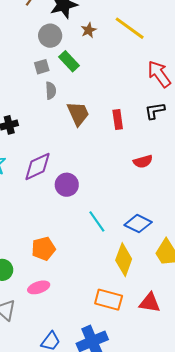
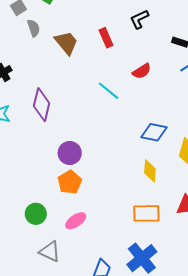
purple diamond: (37, 166) -> (42, 105), turned -36
purple circle: (67, 185) -> (70, 153), moved
cyan line: (97, 221) -> (108, 91), moved
yellow diamond: (124, 260) -> (150, 171), size x0.7

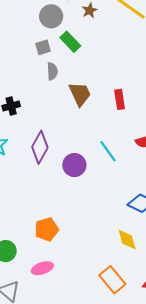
purple circle: (70, 153) -> (74, 165), moved
yellow diamond: (150, 171) -> (127, 240), turned -35
orange rectangle: (146, 213) -> (112, 280), turned 36

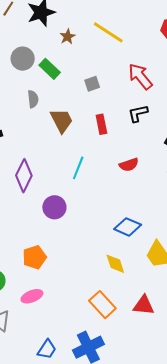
gray circle: (51, 16) -> (23, 59), moved
gray square: (43, 47) -> (92, 84), moved
cyan line: (108, 151) -> (78, 168), moved, turned 60
purple circle: (74, 165) -> (54, 207), moved

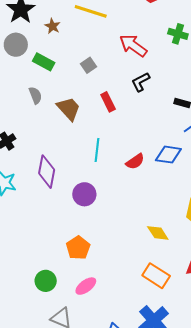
gray circle: (23, 59) -> (16, 45), moved
red semicircle: (129, 165) -> (135, 162), moved
blue diamond: (128, 227) -> (168, 155), moved

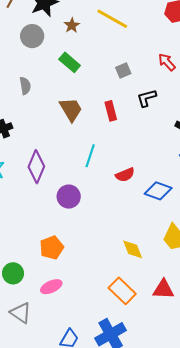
red arrow: (133, 46) -> (167, 62), moved, size x0.7
green rectangle: (44, 62) -> (70, 62), moved
gray square: (89, 65) -> (123, 71), moved
gray semicircle: (35, 95) -> (25, 86), moved
blue diamond: (168, 155) -> (158, 191), moved

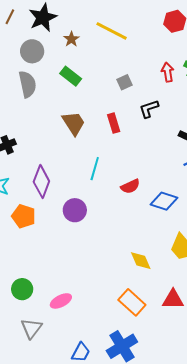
red arrow: (167, 62) -> (168, 72), turned 36
gray semicircle: (25, 86) -> (27, 84), moved, size x1.5
orange pentagon: (52, 248) -> (24, 216), moved, turned -30
gray triangle: (21, 313) -> (31, 328), turned 35

